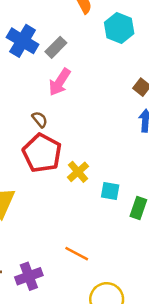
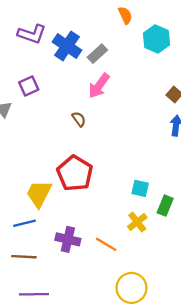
red pentagon: (42, 153) -> (75, 173), moved
yellow cross: (78, 172) -> (137, 222), moved
purple cross: (29, 276) -> (68, 239), moved, turned 30

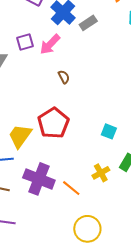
pink arrow: (99, 86) -> (50, 44), moved
cyan square: (140, 188) -> (109, 131), moved
purple cross: (68, 239) -> (39, 179), size x1.4

